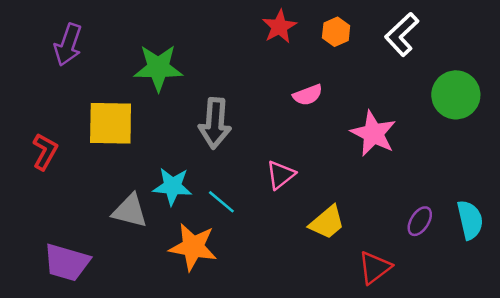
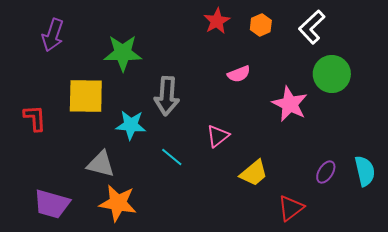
green circle: (456, 95) -> (332, 74), moved
red L-shape: (45, 152) -> (35, 118), turned -32
cyan star: (172, 186) -> (131, 125), moved
orange star: (193, 247) -> (118, 203), moved

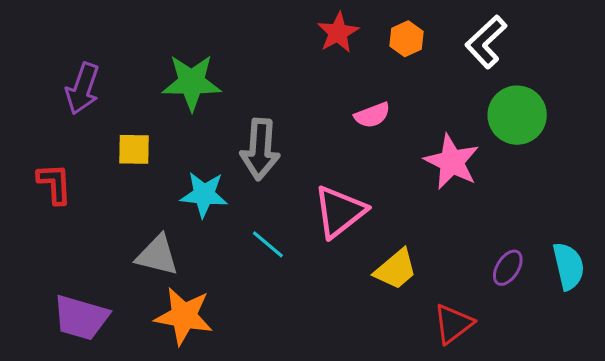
purple arrow: (53, 35) -> (83, 89), moved
yellow square: (86, 96) -> (134, 149), size x0.6
pink triangle: (218, 136) -> (340, 212), size x1.5

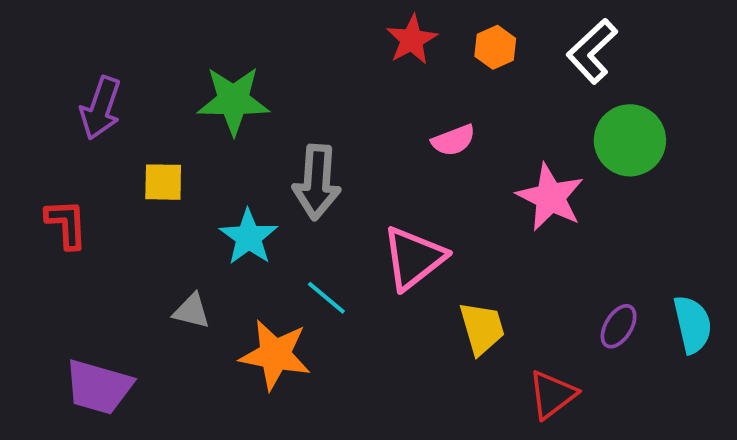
cyan star: (204, 195) -> (249, 237), turned 30
gray triangle: (157, 255) -> (192, 311), size x0.7
yellow trapezoid: (396, 269) -> (482, 328), turned -66
orange star: (184, 316) -> (275, 355), moved

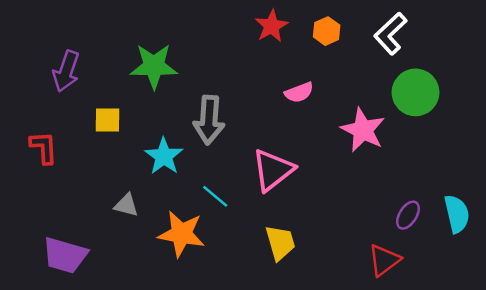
yellow trapezoid: (482, 328) -> (280, 243), moved
red triangle: (552, 395) -> (384, 260), moved

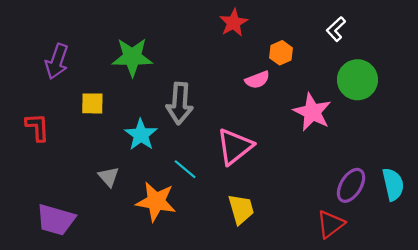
orange hexagon: (327, 31) -> (281, 53), moved
white L-shape: (390, 34) -> (336, 29), size x0.7
gray triangle: (126, 205) -> (109, 177), turned 35
purple ellipse: (408, 215) -> (351, 185), size x1.4

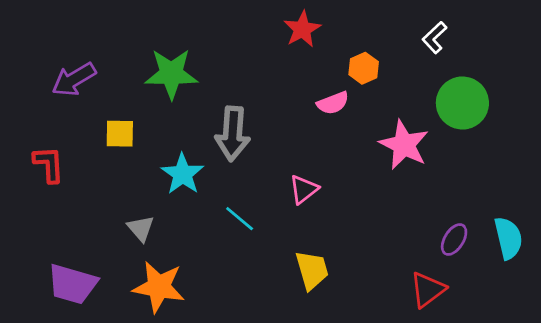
purple arrow: (57, 61) -> (74, 79), turned 40
pink triangle: (235, 147) -> (304, 189), size x0.6
purple ellipse: (351, 185) -> (454, 239), size x0.7
orange star: (156, 202) -> (159, 287), moved

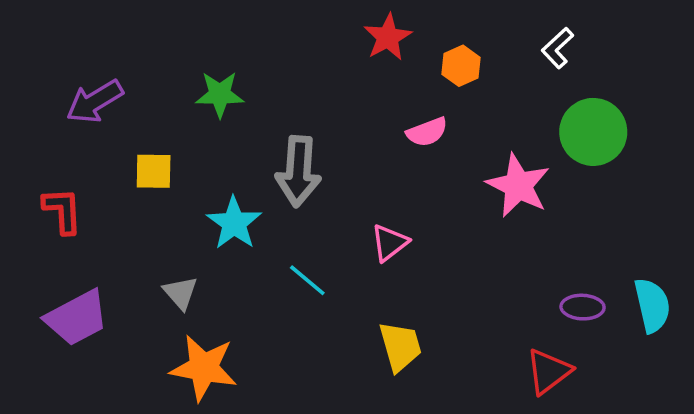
orange hexagon: (364, 68) -> (461, 66), moved
green star: (171, 74) -> (220, 94), size x0.7
purple ellipse: (454, 239) -> (583, 307), turned 60
purple trapezoid: (72, 284) -> (77, 318), moved, turned -44

